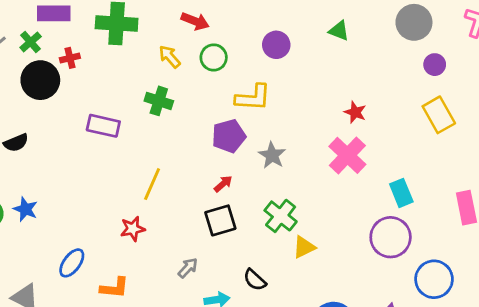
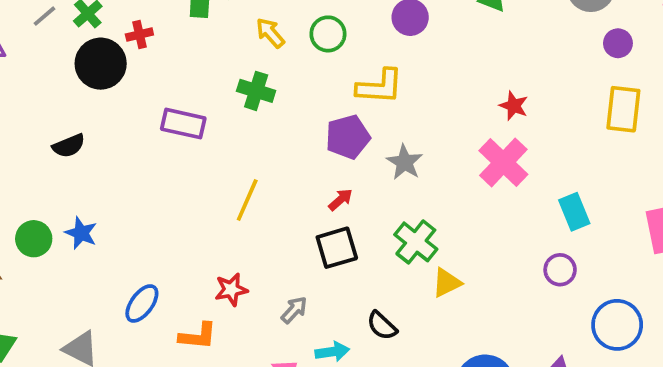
yellow rectangle: (439, 115) -> (623, 109), turned 36
red star: (133, 229) -> (231, 290), moved
purple circle: (391, 237) -> (560, 270), size x0.6

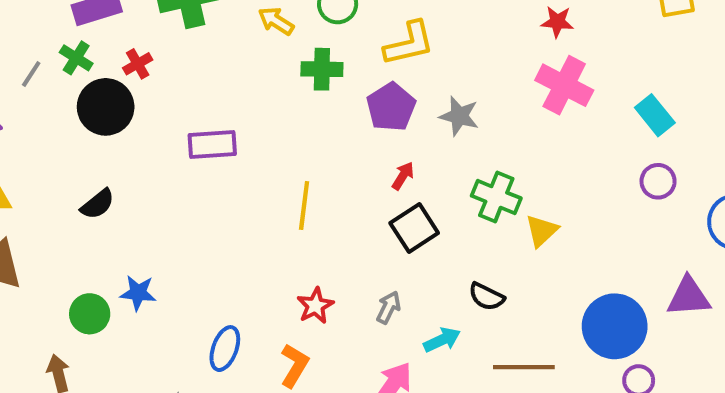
green cross: (256, 91) -> (322, 69), moved
orange L-shape: (198, 336) -> (294, 366), turned -48

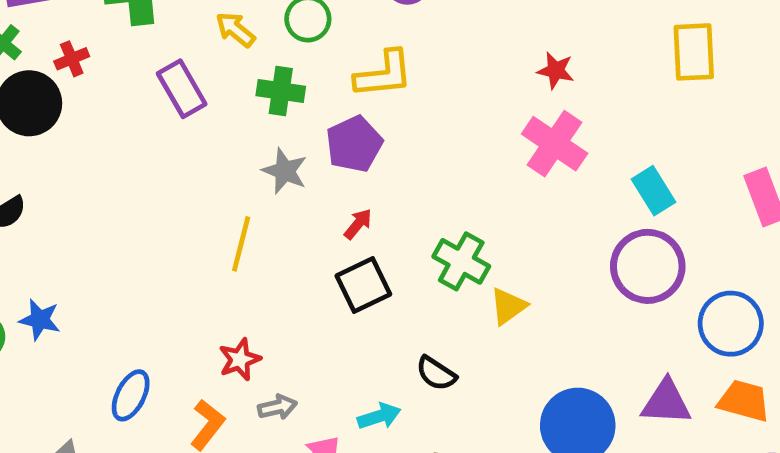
gray star: (459, 116) -> (285, 171), moved
purple rectangle: (212, 145) -> (182, 89), moved, turned 57
purple circle: (658, 181) -> (648, 266), size x1.8
gray arrow: (388, 307) -> (277, 407), moved, turned 44

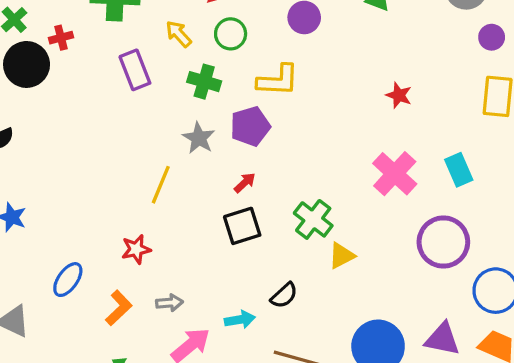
pink cross: (555, 144) -> (395, 174), moved
cyan rectangle: (653, 191) -> (459, 170), moved
red star: (240, 359) -> (136, 249), moved
black semicircle: (436, 373) -> (284, 295), turned -84

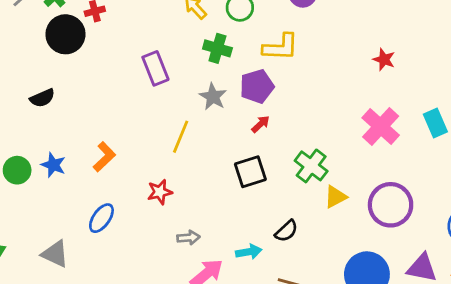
purple rectangle: (135, 70) -> (155, 68), moved
red arrow: (245, 183) -> (261, 124), moved
purple circle: (443, 242) -> (391, 205), moved
orange L-shape: (119, 308) -> (104, 157), moved

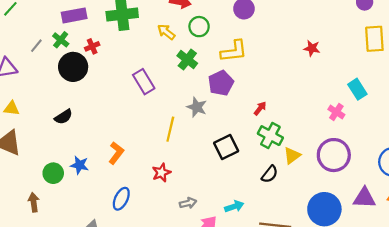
green cross: (217, 48) -> (187, 60), turned 30
gray star: (213, 97) -> (197, 107), moved
red arrow: (261, 124) -> (260, 108), moved
pink cross: (381, 127) -> (336, 112), moved, size x0.6
black semicircle: (286, 231) -> (270, 174), moved

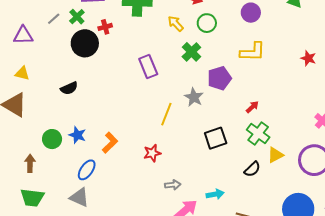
yellow L-shape: (234, 51) -> (253, 52), moved
orange L-shape: (116, 153) -> (110, 143), moved
blue ellipse: (121, 199) -> (87, 170), moved

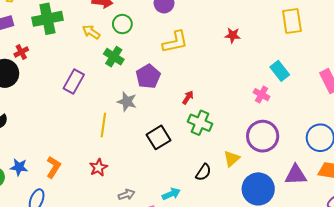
purple rectangle: (148, 66) -> (74, 82), turned 65
yellow triangle: (275, 155) -> (232, 159), moved
black semicircle: (252, 169) -> (203, 172), moved

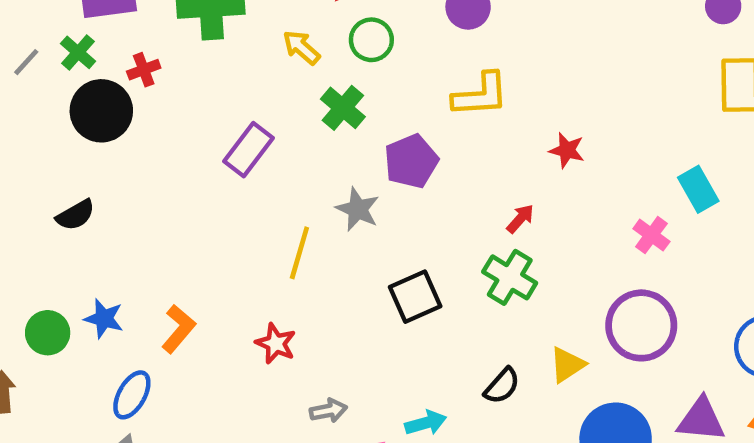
red star: (233, 35) -> (567, 150), moved
red arrow: (188, 97) -> (520, 219), moved
red star: (98, 168) -> (276, 343), turned -30

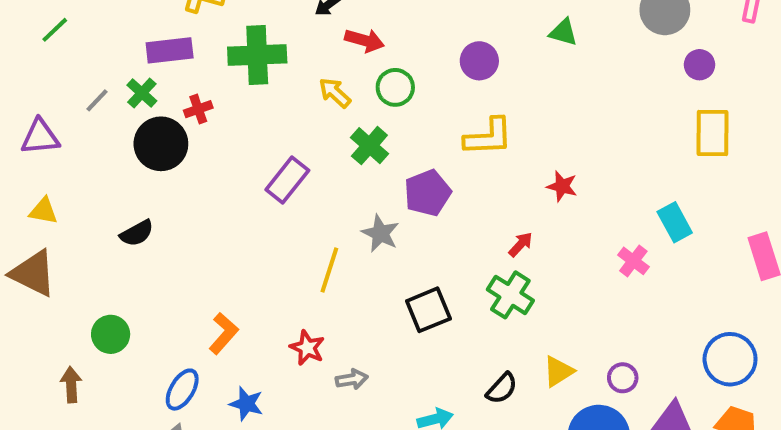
blue star: (104, 318) -> (246, 404), moved
purple circle: (641, 325) -> (623, 378), moved, size x0.5
gray arrow: (328, 411) -> (352, 379), moved

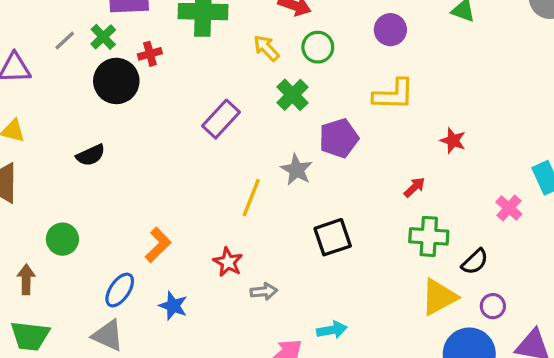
green cross: (510, 295) -> (429, 236), moved, turned -33
yellow triangle: (558, 371) -> (439, 297), size x1.4
black semicircle: (502, 388) -> (475, 262), moved

